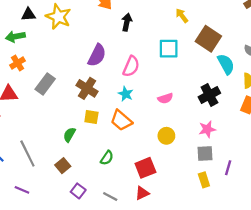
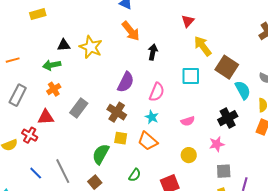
yellow arrow: (182, 16) -> (203, 46), size x1.5
pink star: (207, 129) -> (217, 144), moved
green semicircle: (69, 135) -> (101, 154), size x1.5

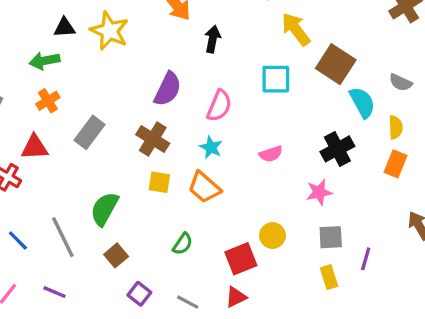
green semicircle: (101, 154) -> (104, 209), moved
yellow circle: (189, 155) -> (272, 235), moved

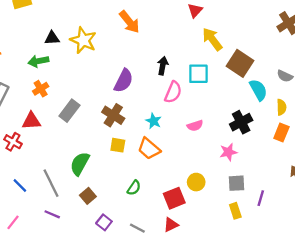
black arrow: (213, 39) -> (163, 66), moved
pink semicircle: (219, 106) -> (173, 92), moved
purple line: (55, 292) -> (52, 214), moved

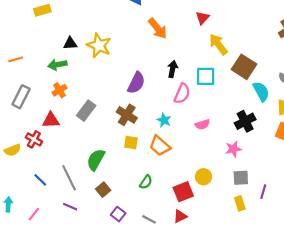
orange arrow: (129, 22) -> (158, 28), moved

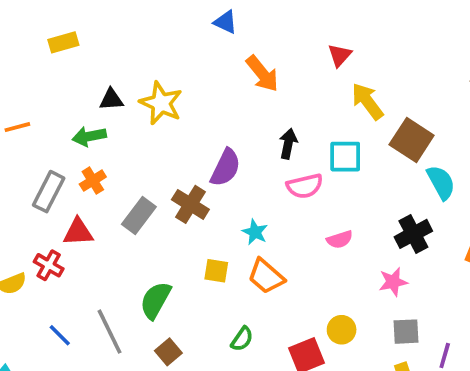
pink semicircle: (182, 94) -> (305, 186), turned 54
gray rectangle: (21, 97) -> (49, 192), moved
brown cross: (127, 115) -> (190, 204), moved
cyan star: (164, 120) -> (255, 232), moved

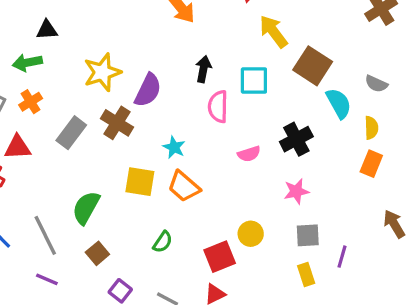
yellow star: (161, 103) -> (102, 72), moved, turned 30
pink semicircle: (305, 186) -> (218, 107), turned 104
black cross: (413, 234) -> (296, 139), moved
yellow square: (216, 271) -> (140, 182), size x1.4

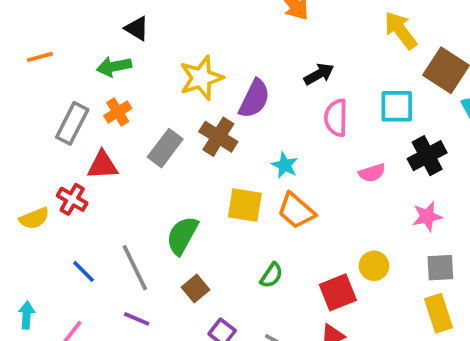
black triangle: (47, 30) -> (137, 28), turned 35
black arrow: (203, 69) -> (319, 74), turned 50
cyan square: (254, 80) -> (397, 106), moved
yellow rectangle: (306, 275) -> (439, 313), size x1.4

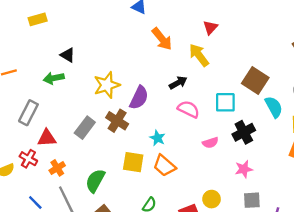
yellow arrow: (401, 30) -> (199, 55), moved
orange cross: (118, 112) -> (57, 168), moved
pink semicircle: (336, 118) -> (189, 109), turned 115

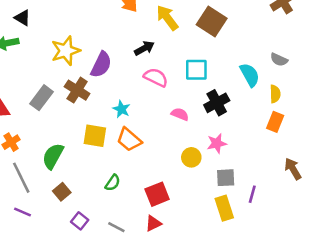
brown square: (255, 80) -> (212, 22), moved
pink semicircle: (210, 143) -> (180, 114), turned -140
yellow circle: (212, 199) -> (191, 157), moved

